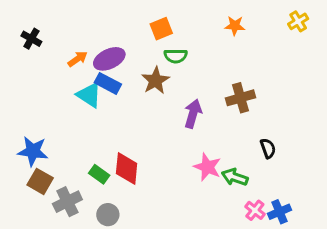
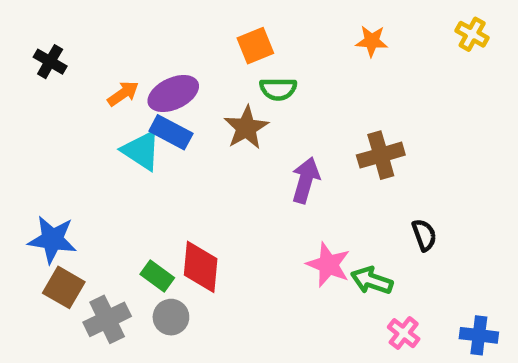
yellow cross: (298, 21) -> (472, 34), turned -30
blue cross: (279, 212) -> (479, 335), moved, turned 30
gray circle: (108, 215) -> (171, 317), moved

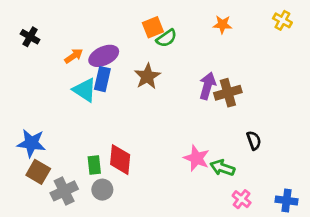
green semicircle: (278, 89) -> (166, 38), moved, turned -35
blue rectangle: (171, 132) -> (102, 79), turned 75
purple arrow: (306, 180) -> (207, 86), moved
green rectangle: (157, 276) -> (94, 165), turned 48

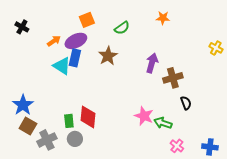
yellow cross: (282, 20) -> (216, 48), moved
orange square: (153, 27) -> (87, 20), moved
brown cross: (228, 93) -> (173, 78), moved
blue star: (31, 143) -> (23, 105), turned 30

